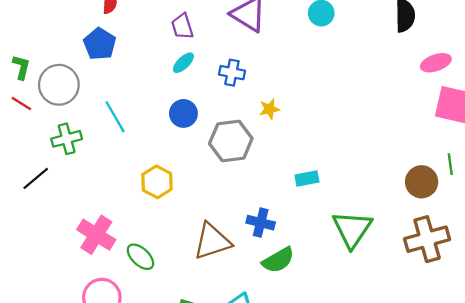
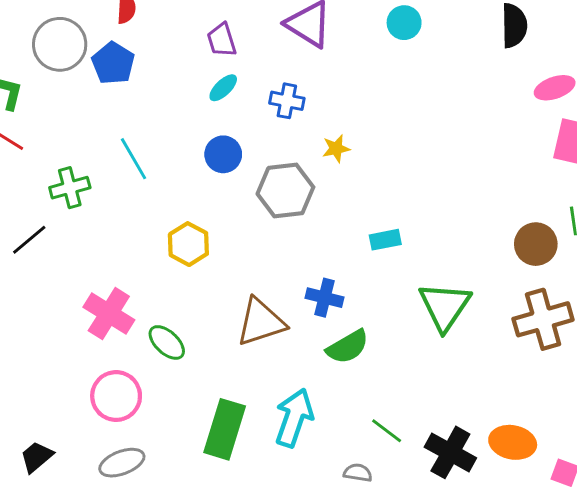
gray circle: (59, 85) -> (60, 44), moved

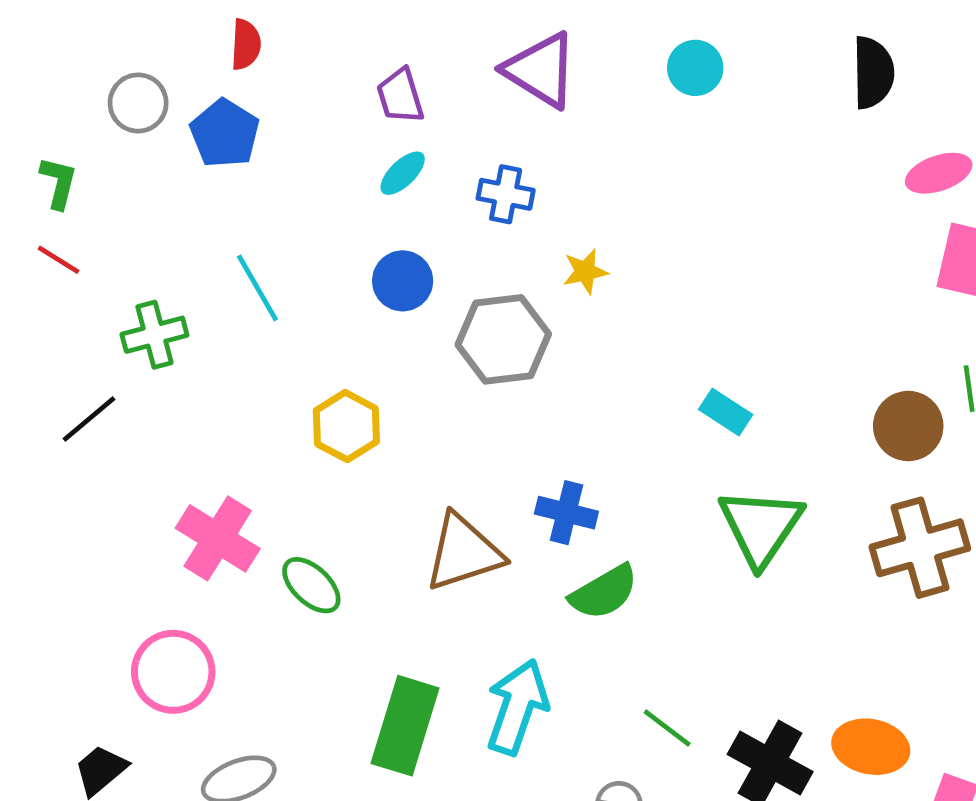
gray circle: (60, 44) -> (138, 103), size x0.7
cyan rectangle: (385, 240) -> (726, 412), moved, turned 44
pink circle: (116, 396) -> (173, 672), moved

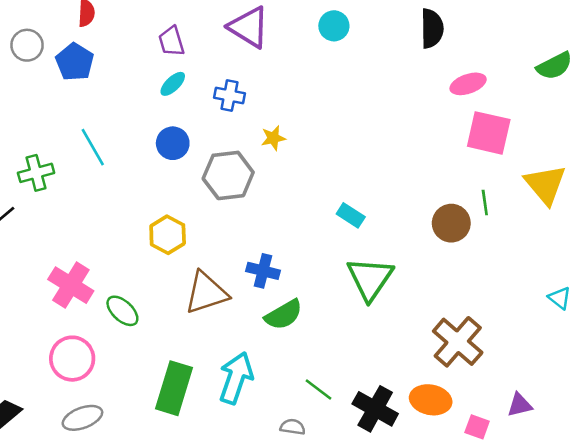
yellow hexagon: (346, 426) -> (168, 235), moved
brown cross: (920, 548) -> (458, 342), moved, turned -33
pink circle: (173, 672) -> (72, 359), moved

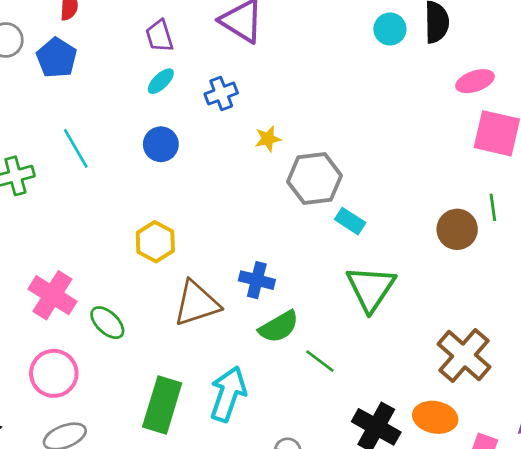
cyan circle: (334, 26) -> (390, 29), moved
blue cross: (229, 95) -> (221, 93), turned -32
gray hexagon: (228, 175) -> (314, 179), moved
green line: (318, 389) -> (320, 361), moved

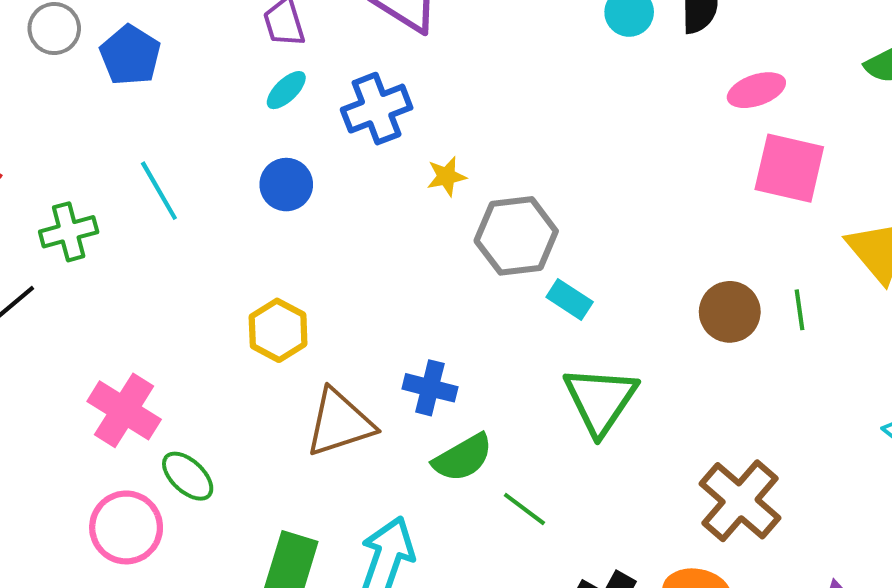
blue cross: (221, 93) -> (377, 109), size x1.4
green line: (493, 207) -> (800, 310), moved
green ellipse: (107, 323) -> (188, 476), moved

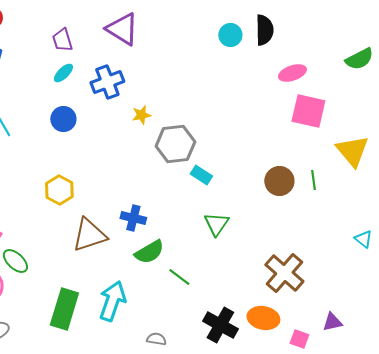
green triangle: (600, 400) -> (216, 224), size x0.7

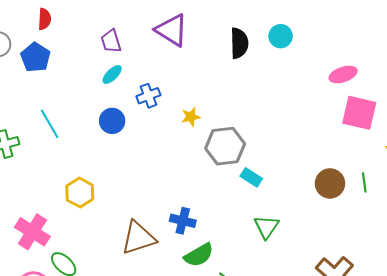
black semicircle: (264, 30) -> (239, 43), moved
blue cross: (107, 82) -> (148, 96), moved, size x0.7
yellow hexagon: (59, 190) -> (80, 193), moved

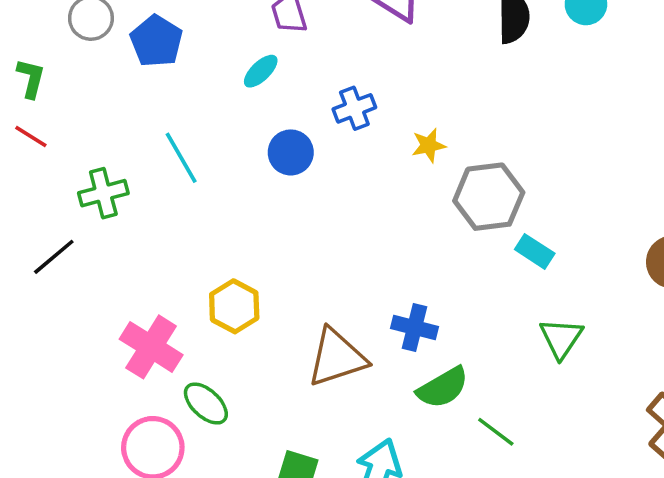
cyan ellipse: (112, 74) -> (261, 71), moved
yellow hexagon: (80, 193) -> (234, 306), moved

